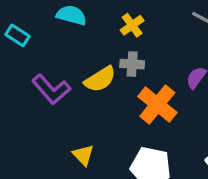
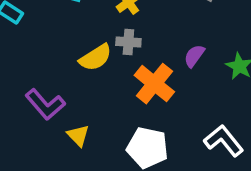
purple L-shape: (51, 89) -> (45, 104), moved

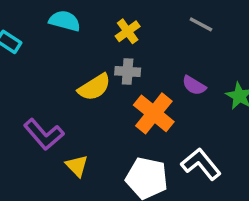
purple semicircle: (194, 56) -> (194, 85), turned -95
white L-shape: (224, 141) -> (201, 164), moved

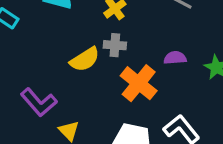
purple semicircle: (194, 85) -> (175, 58), turned 145

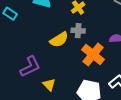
purple L-shape: (39, 102) -> (30, 67), turned -75

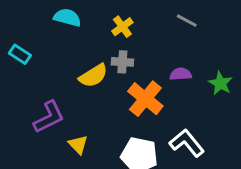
cyan rectangle: (10, 14) -> (20, 54), moved

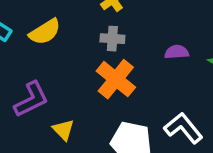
yellow semicircle: (93, 76) -> (45, 32), moved
orange cross: (145, 99) -> (116, 79), moved

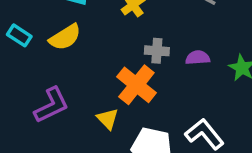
gray cross: (112, 39) -> (157, 51), moved
yellow triangle: (63, 130) -> (108, 119), moved

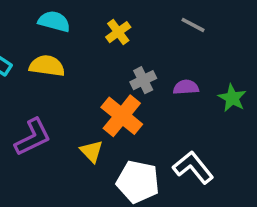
yellow semicircle: (65, 37) -> (47, 66), turned -140
gray cross: (157, 51) -> (143, 80), turned -30

